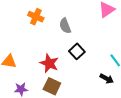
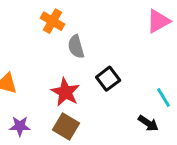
gray semicircle: (65, 26) -> (76, 47), moved

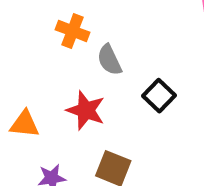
red star: (65, 92) -> (86, 110), moved

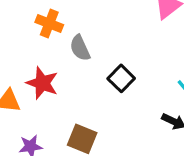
red star: (86, 110) -> (42, 83), moved

